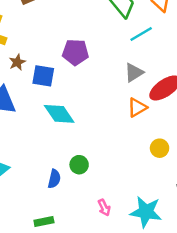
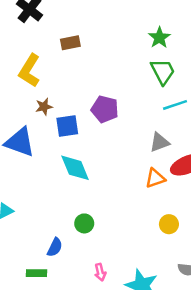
blue square: (43, 76) -> (67, 126), turned -30
blue semicircle: (54, 179) -> (55, 247), moved

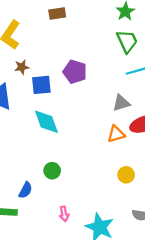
brown rectangle: (70, 43) -> (57, 14), moved

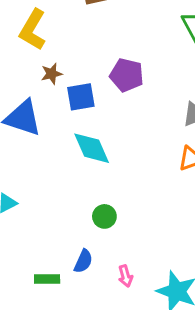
blue semicircle: (25, 190) -> (83, 261), moved

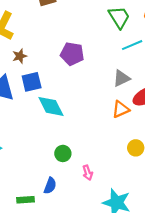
blue square: (81, 97) -> (32, 82), moved
pink arrow: (125, 276) -> (88, 173), moved

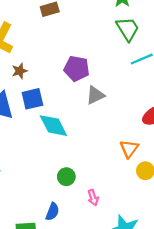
gray triangle: (122, 78) -> (95, 95), moved
orange triangle: (121, 109) -> (129, 149), moved, turned -30

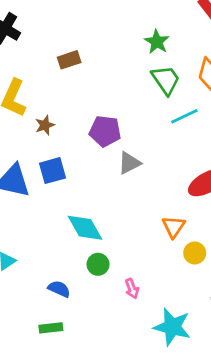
brown star: (20, 71) -> (45, 125), moved
cyan diamond: (53, 126) -> (85, 228), moved
blue semicircle: (52, 212) -> (59, 289), moved, turned -84

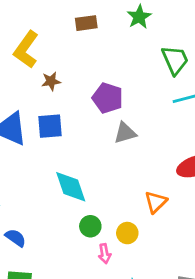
green star: (157, 42) -> (139, 17), moved
yellow circle: (195, 253) -> (127, 233), moved
green circle: (98, 264) -> (90, 226), moved
blue semicircle: (59, 289) -> (15, 238), moved

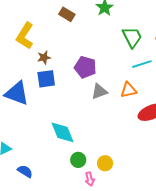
brown rectangle: (86, 23) -> (67, 14), turned 42
blue square: (50, 126) -> (46, 79), moved
orange triangle: (156, 202) -> (129, 90), moved, turned 36

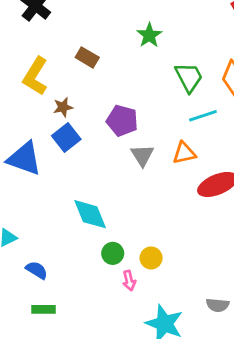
brown rectangle: (67, 14) -> (87, 57), moved
blue square: (46, 79) -> (66, 138), turned -30
gray triangle: (99, 91) -> (142, 155), turned -42

